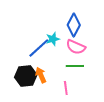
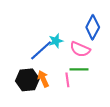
blue diamond: (74, 25) -> (93, 27), moved
pink line: (66, 88) -> (67, 80), moved

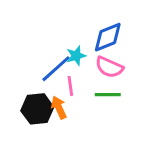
blue diamond: (93, 27) -> (108, 37), moved, turned 40
pink line: (67, 80) -> (70, 86), moved

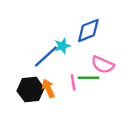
pink semicircle: (109, 67) -> (103, 65), moved
pink line: (70, 86) -> (73, 82), moved

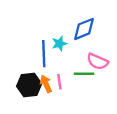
blue line: (46, 56) -> (44, 54), turned -50
pink line: (73, 82) -> (59, 82), moved

